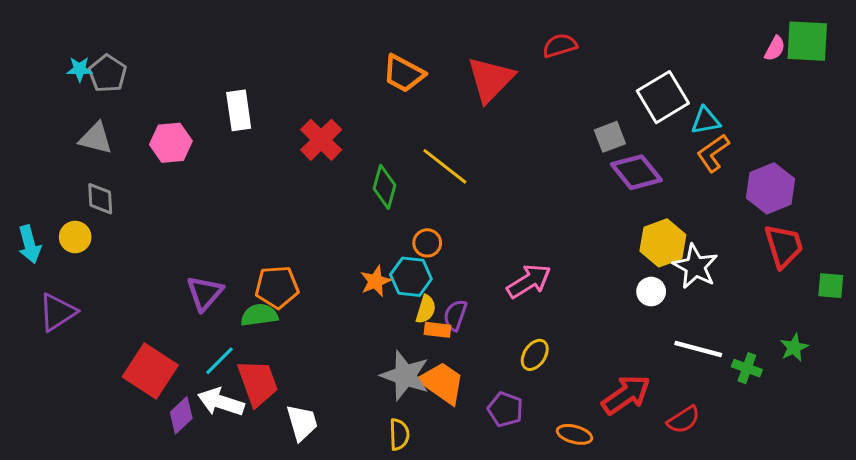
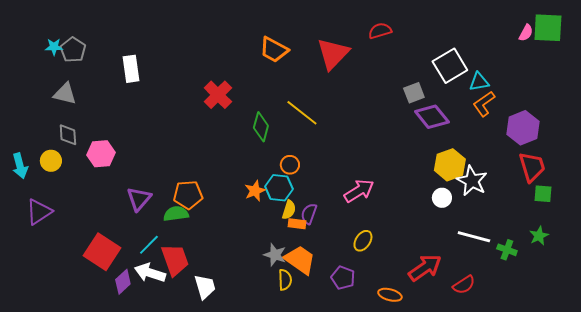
white rectangle: (239, 110) -> (131, 69), moved
pink hexagon: (171, 143) -> (101, 154), moved
green square: (831, 286) -> (543, 194), moved
gray star: (405, 375) -> (275, 255), size x0.7
yellow semicircle: (399, 434) -> (285, 280), moved

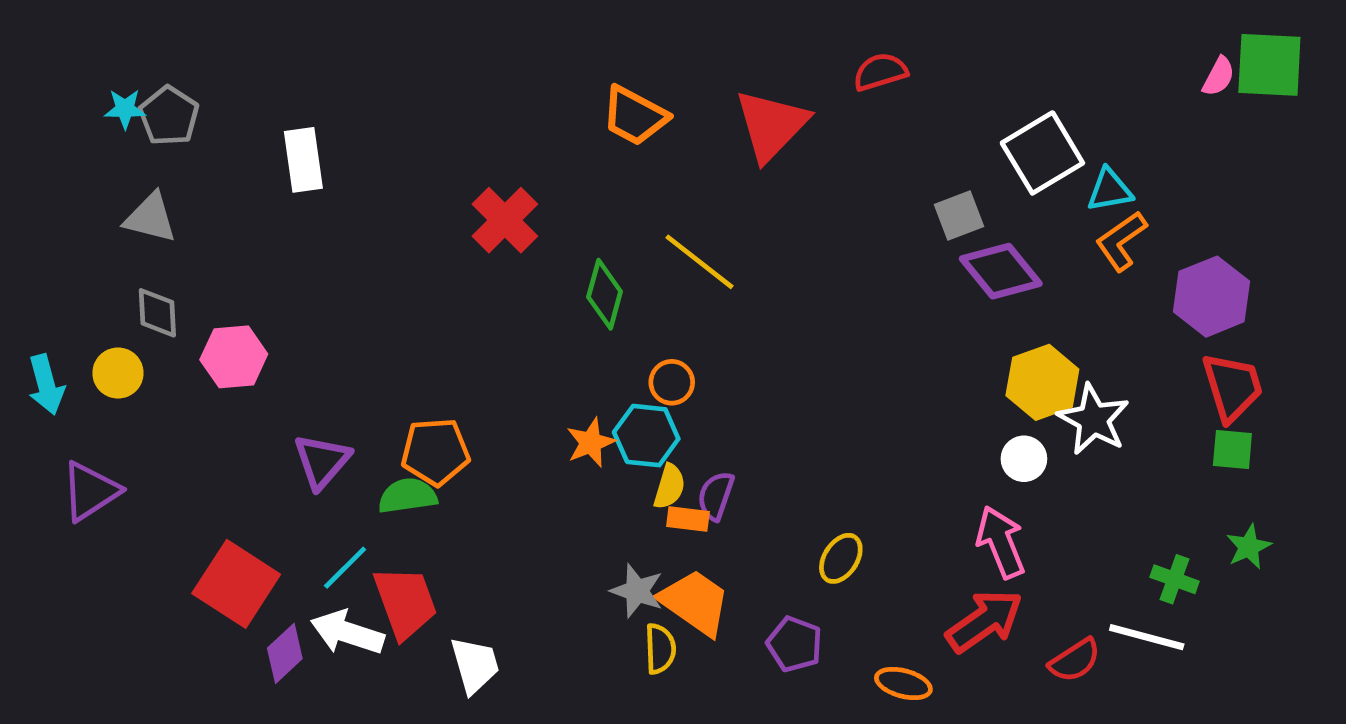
pink arrow: (359, 191) -> (1001, 542), moved, turned -80
green square: (543, 194) -> (1232, 449), moved
white line: (474, 237) -> (1147, 637), moved

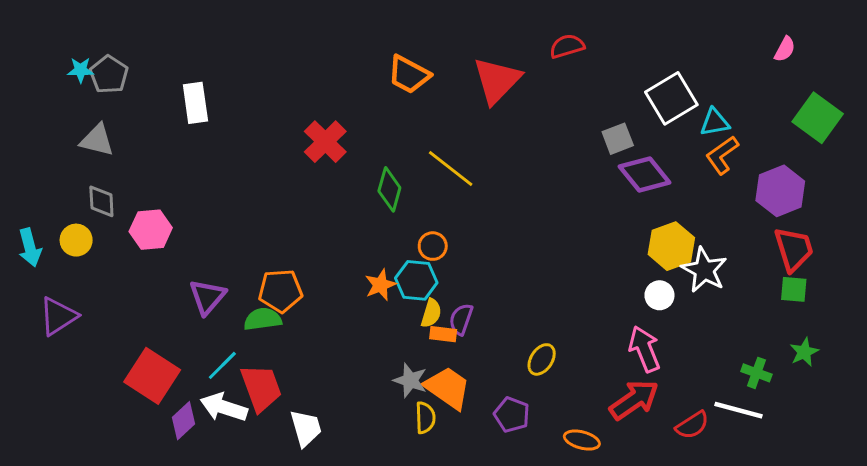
green square: (1269, 65) -> (818, 118), moved, turned 33

